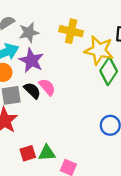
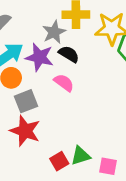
gray star: (29, 32) -> (54, 32), moved
black semicircle: (32, 91) -> (69, 54), moved

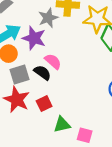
black semicircle: (69, 54) -> (42, 73), moved
red square: (59, 161) -> (44, 104), moved

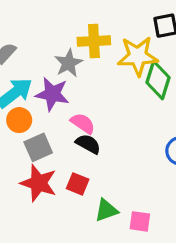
black semicircle: (42, 73) -> (88, 144), moved
red square: (44, 104) -> (78, 184), turned -35

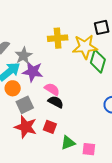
gray star: (69, 63) -> (24, 56), moved

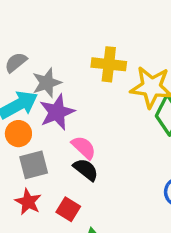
purple star: (33, 72) -> (57, 112), turned 30
red star: (26, 127) -> (28, 202), size x0.7

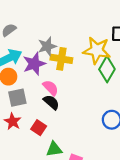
yellow cross: (109, 64) -> (61, 59), moved
gray star: (47, 83) -> (47, 46), moved

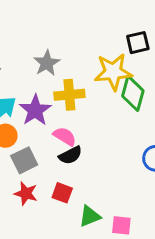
gray star: (47, 46) -> (47, 63), moved
black semicircle: (51, 102) -> (70, 155), turned 126

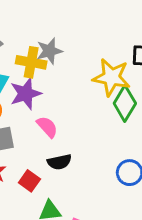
yellow cross: (69, 95) -> (31, 62), moved
black semicircle: (70, 155) -> (59, 162), moved

